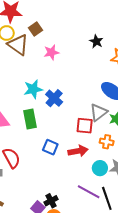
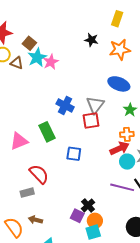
brown triangle: (18, 45) -> (17, 63), size x0.6
cyan star: (33, 89) -> (37, 57), moved
gray triangle: (99, 112) -> (95, 105), moved
red square: (85, 126) -> (91, 120), moved
red arrow: (78, 151) -> (119, 148), moved

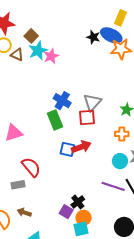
blue ellipse: (119, 84) -> (111, 35), moved
green rectangle: (47, 132) -> (55, 120), moved
red arrow: (119, 148) -> (81, 147), moved

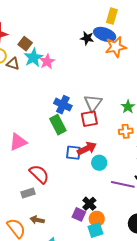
cyan circle: (120, 161) -> (99, 163), moved

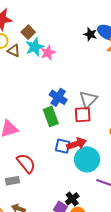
cyan circle: (99, 163) -> (87, 159), size x1.6

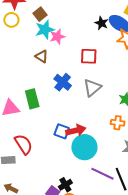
brown triangle: (14, 51) -> (42, 56), moved
red square: (83, 115) -> (89, 56), moved
green rectangle: (51, 117) -> (32, 99), moved

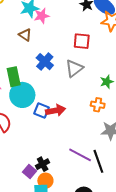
red square: (89, 56) -> (82, 41), moved
cyan circle: (84, 147) -> (22, 95), moved

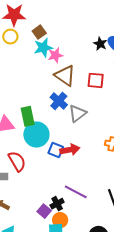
brown triangle: (25, 35) -> (65, 76), moved, size x1.6
gray triangle: (74, 68) -> (77, 113), moved
purple line: (80, 155) -> (76, 192), moved

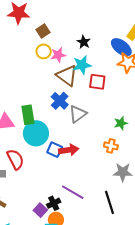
yellow circle: (10, 37) -> (44, 51), moved
black star: (100, 44) -> (84, 42), moved
cyan star: (43, 48) -> (82, 65), moved

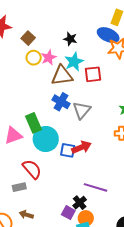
brown triangle: (67, 76) -> (62, 76), turned -30

